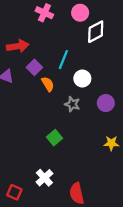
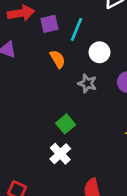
purple square: (34, 67) -> (49, 24), moved, turned 32
white cross: (44, 178) -> (60, 154), moved

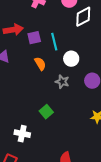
cyan line: (76, 29) -> (54, 42), turned -36
white cross: (60, 154) -> (22, 134), moved, turned -35

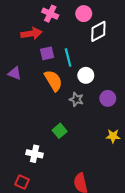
red arrow: (13, 30) -> (31, 33), moved
orange semicircle: (40, 64) -> (53, 81), size x1.5

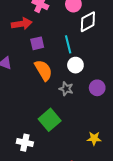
cyan line: (68, 58) -> (68, 44), moved
green square: (60, 131) -> (50, 120), size x1.5
yellow star: (113, 136) -> (94, 138), moved

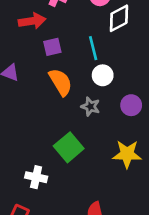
yellow star: (94, 138) -> (127, 154), moved, size x1.5

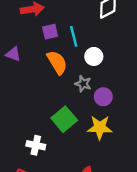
cyan line: (93, 48) -> (74, 36), moved
purple circle: (131, 105) -> (103, 97), moved
yellow star: (127, 154) -> (100, 127), moved

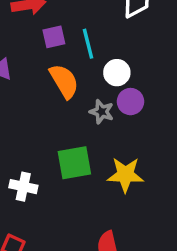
purple circle: (103, 97) -> (130, 102), moved
green square: (64, 119) -> (74, 163), turned 30
white cross: (36, 145) -> (23, 187), moved

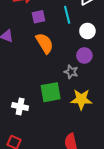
cyan line: (88, 44) -> (67, 15), moved
white circle: (117, 73) -> (87, 31), moved
gray star: (102, 112) -> (71, 72), moved

